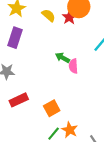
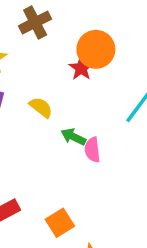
yellow semicircle: (49, 15) -> (41, 107), moved

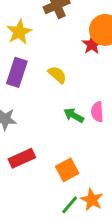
green arrow: (73, 137) -> (74, 115), moved

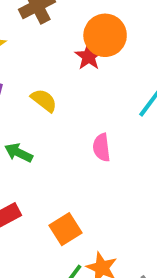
green arrow: (74, 115) -> (19, 153), moved

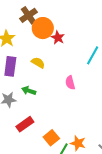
orange circle: (105, 35) -> (43, 28), moved
orange square: (66, 229) -> (51, 138), moved

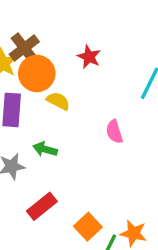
brown cross: (28, 15) -> (24, 48), moved
orange circle: (43, 28) -> (37, 73), moved

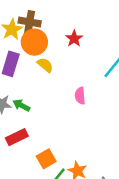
brown cross: (24, 48) -> (30, 22), turned 35
green arrow: (45, 149) -> (21, 105), moved

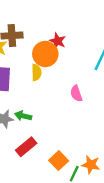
orange circle: (34, 42) -> (45, 54), moved
yellow semicircle: (45, 65) -> (36, 72), turned 63

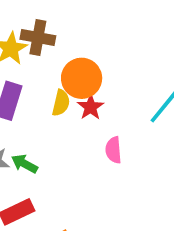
red star: (58, 41) -> (91, 107), moved

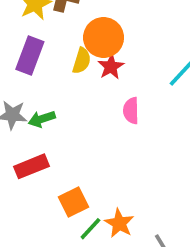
green arrow: (24, 164) -> (42, 119), turned -50

